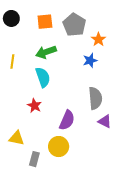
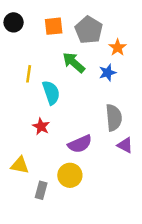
green arrow: (46, 52) -> (74, 63), moved, turned 60
yellow line: (12, 61) -> (29, 74), moved
purple semicircle: (67, 120) -> (80, 144), turned 42

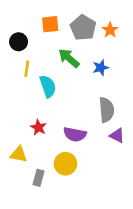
black circle: (14, 22) -> (19, 42), moved
orange star: (118, 47) -> (110, 30), moved
red star: (41, 126) -> (38, 127), moved
purple semicircle: (80, 144) -> (75, 134), turned 35

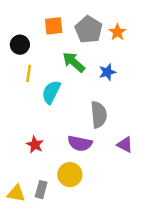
cyan semicircle: (48, 86) -> (51, 92), turned -135
gray semicircle: (107, 110) -> (99, 115), moved
red star: (38, 127) -> (35, 145), moved
yellow triangle: (19, 154) -> (16, 193), moved

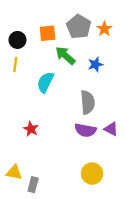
orange square: (54, 26) -> (48, 33), moved
yellow line: (29, 73) -> (15, 64), moved
purple semicircle: (80, 143) -> (85, 130), moved
yellow circle: (70, 175) -> (92, 174), moved
gray rectangle: (41, 190) -> (33, 185), moved

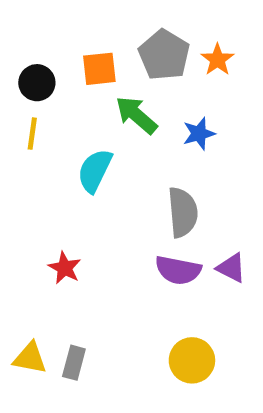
gray rectangle: (33, 185) -> (74, 363), moved

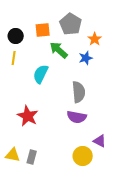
orange star: (217, 60) -> (95, 39), moved
red star: (65, 268) -> (28, 116), size x1.5
purple triangle: (231, 268) -> (100, 141), moved

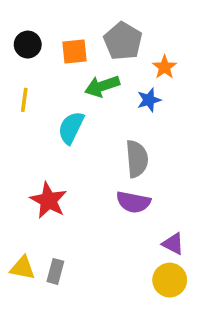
black circle: (16, 36) -> (28, 45), moved
green arrow: (59, 50) -> (102, 86), turned -60
yellow circle: (83, 156) -> (170, 280), moved

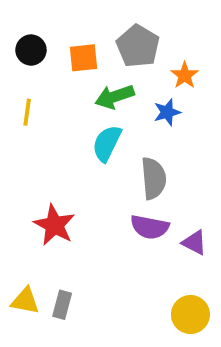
cyan semicircle: (71, 128) -> (107, 143), moved
purple triangle: (173, 244) -> (194, 243), moved

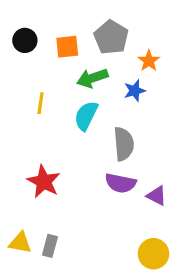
yellow line: (27, 112) -> (41, 103), moved

